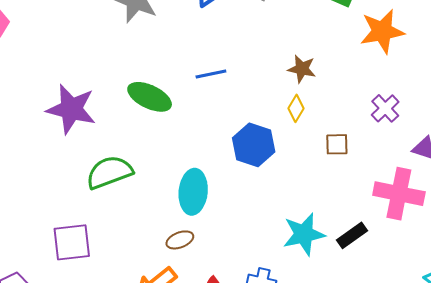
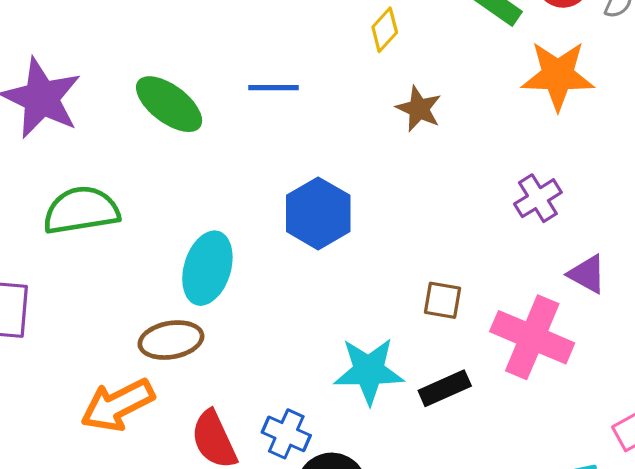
yellow diamond: (296, 108) -> (385, 30), moved
brown square: (337, 144) -> (442, 300), moved
brown ellipse: (180, 240) -> (171, 340), size x1.4

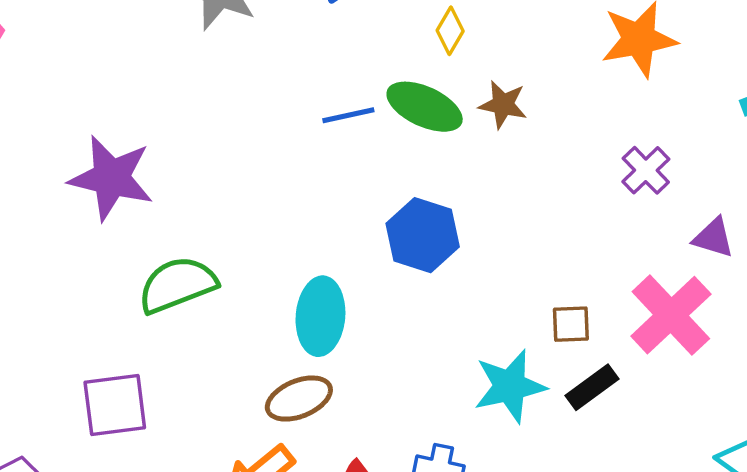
green ellipse: (169, 104) -> (425, 107), moved
brown square: (442, 300) -> (571, 324), moved
pink cross: (532, 337) -> (671, 315), turned 36

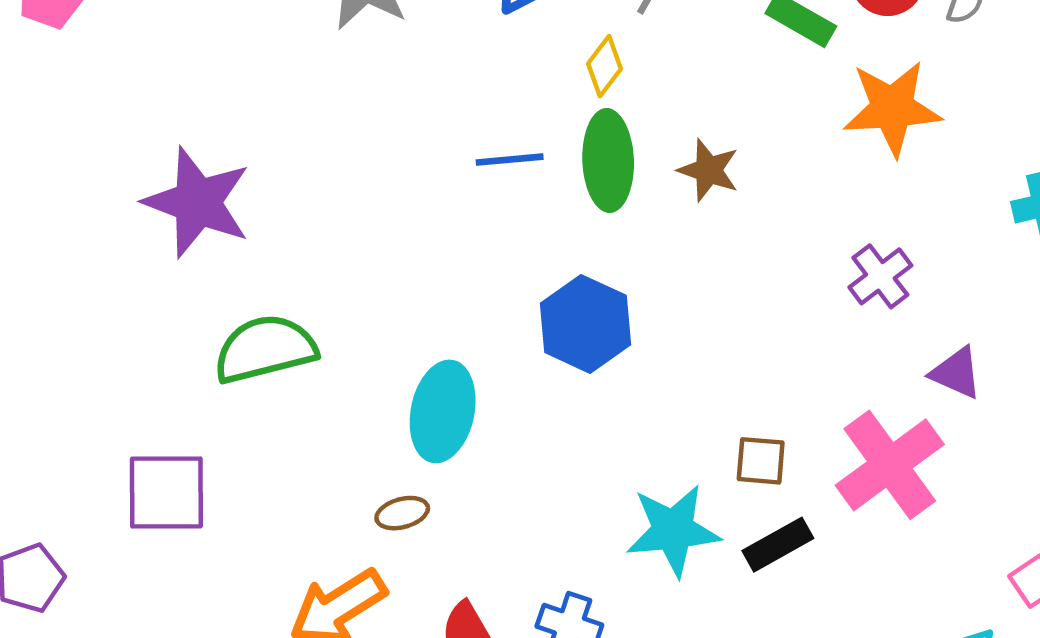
yellow diamond: (450, 31) -> (605, 66), moved
green ellipse: (425, 107) -> (608, 160), turned 56
brown ellipse: (299, 399) -> (402, 513), size x0.6

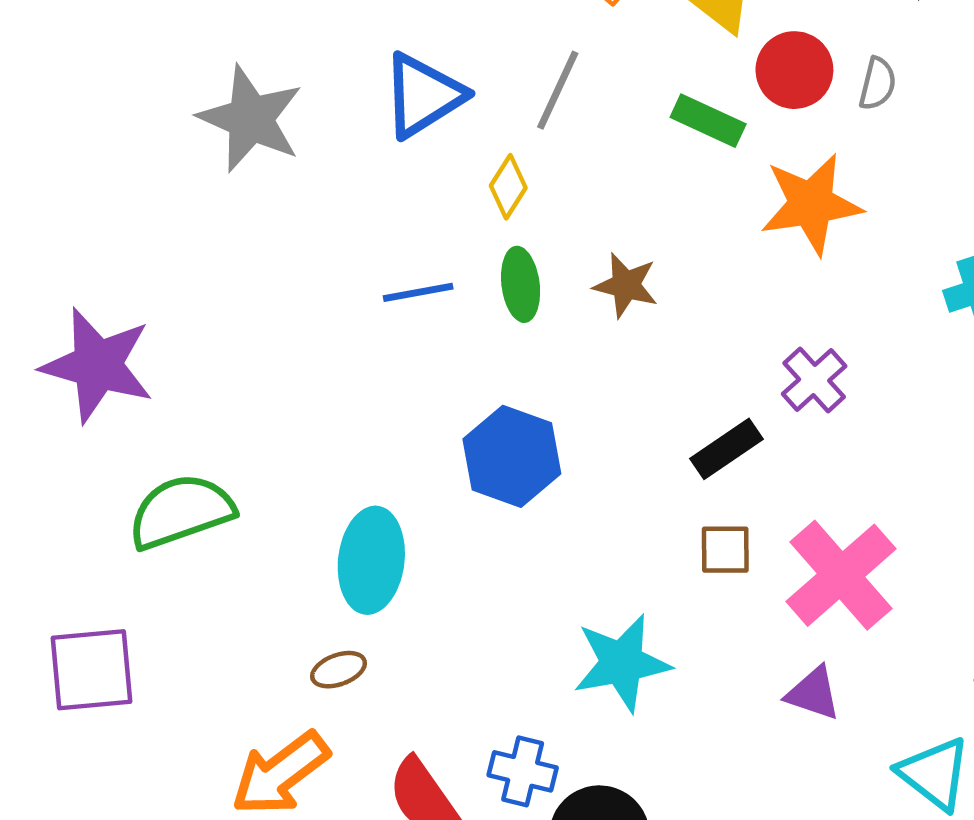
green ellipse: (608, 160) -> (521, 284), size x0.7
purple triangle: (956, 373) -> (813, 693), moved
brown square: (761, 461) -> (725, 550), moved
black rectangle: (778, 545) -> (726, 449), moved

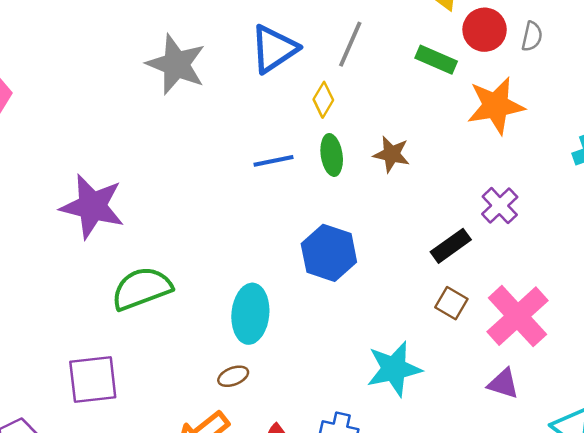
brown square: (725, 550) -> (451, 303), turned 32

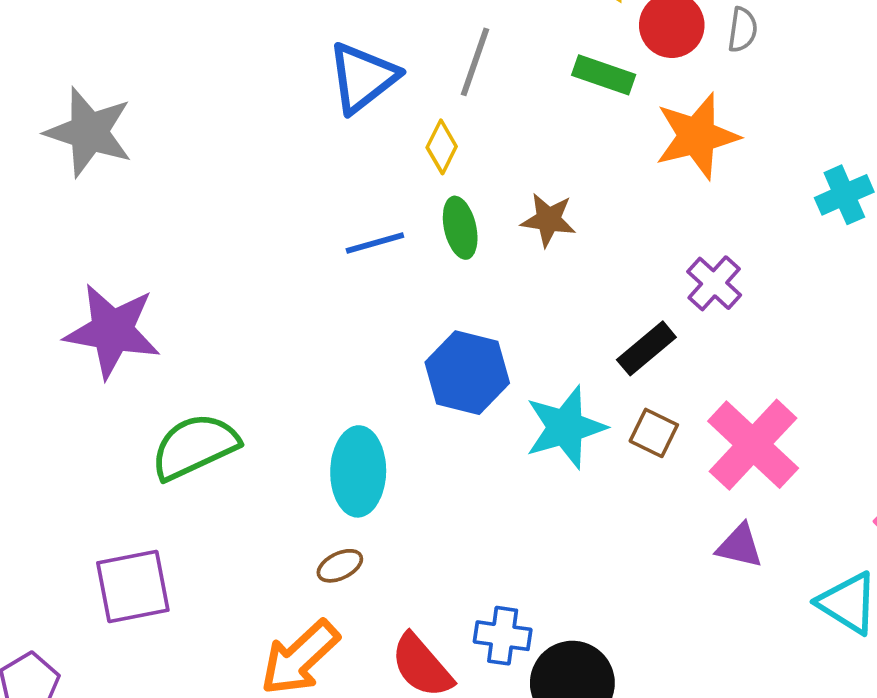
gray star: (176, 64) -> (89, 132), moved
cyan star: (394, 369) -> (565, 427), moved

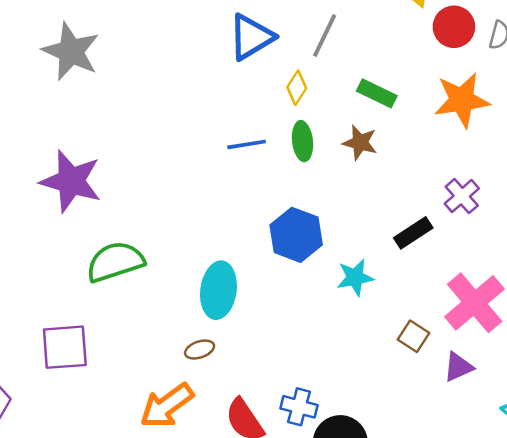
green rectangle: (604, 75) -> (377, 93), moved
cyan star: (565, 427) -> (355, 277), size x0.7
brown square: (654, 433) -> (413, 336), moved
purple triangle: (740, 546) -> (458, 367), turned -44

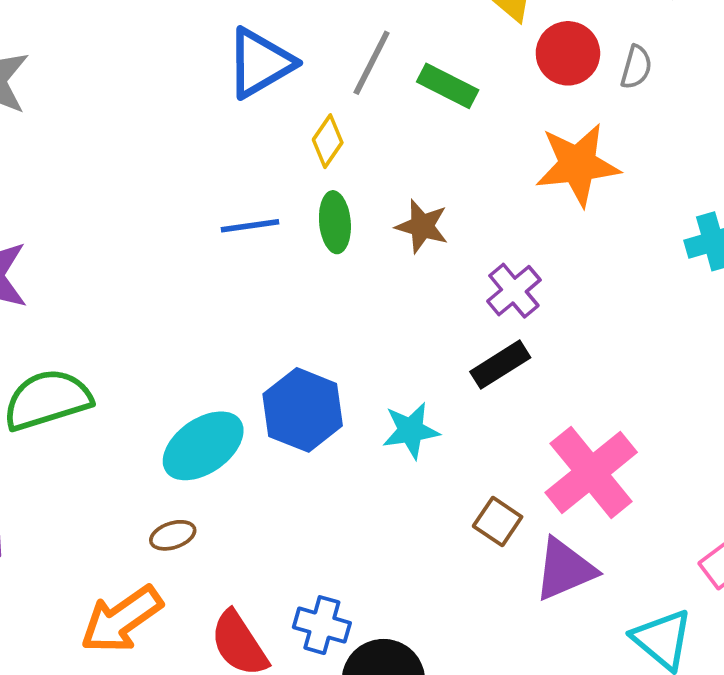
green rectangle: (377, 93) -> (448, 86), moved
purple cross: (462, 196) -> (514, 291), moved
blue hexagon: (296, 235) -> (303, 410), moved
cyan ellipse: (218, 290) -> (203, 446), turned 46
purple triangle: (458, 367) -> (565, 569), size x1.4

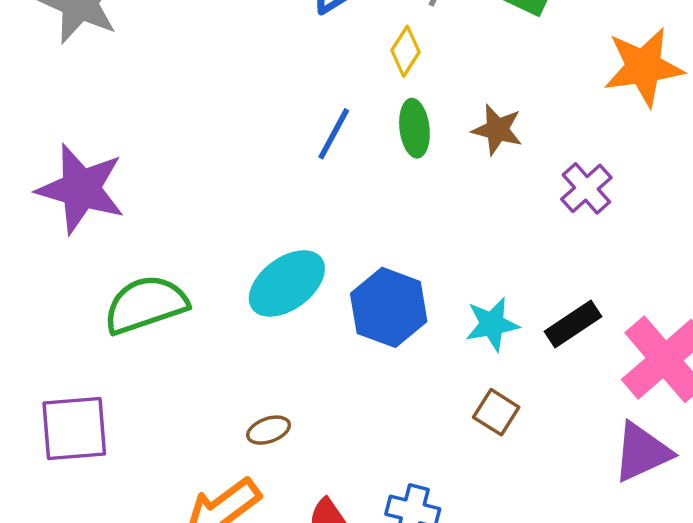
blue line: (250, 226) -> (334, 134), turned -52
black rectangle: (500, 365) -> (573, 324), moved
cyan ellipse: (203, 446) -> (287, 283), moved
brown square: (498, 522) -> (496, 412), moved

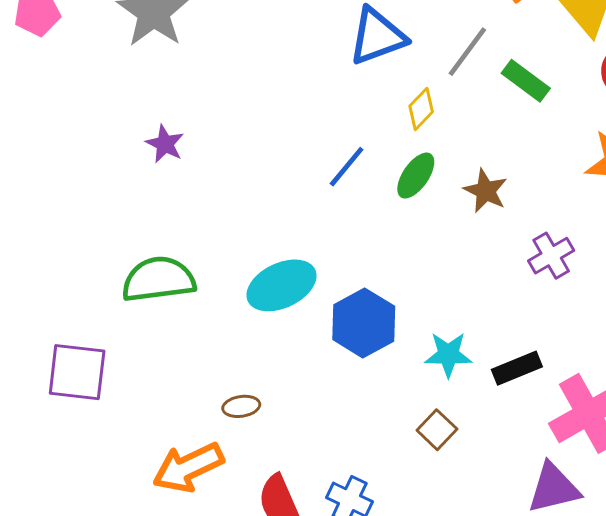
green ellipse: (414, 128) -> (416, 176), turned 30
purple star: (81, 189) -> (165, 144), moved, size x0.5

